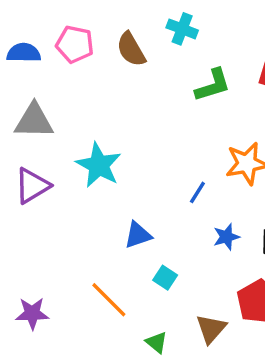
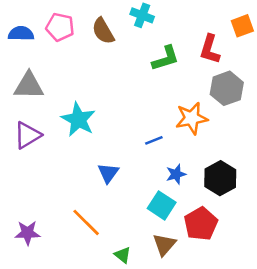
blue line: (197, 192) -> (154, 140), turned 36
blue triangle: (138, 235) -> (108, 173), turned -35
cyan square: (165, 278) -> (162, 205), moved, size x1.5

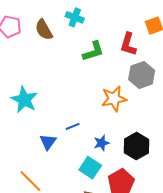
blue line: (154, 140) -> (73, 126), moved

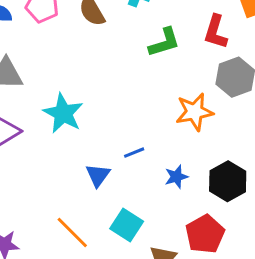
cyan square: (90, 168) -> (127, 225), moved

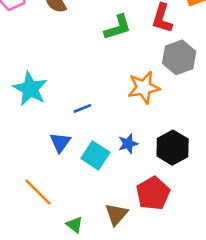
blue line: (134, 153) -> (82, 108), moved
cyan square: (127, 225) -> (95, 155), moved

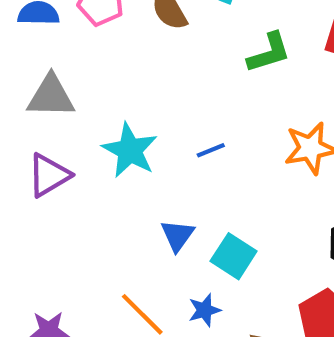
blue line: (82, 108) -> (211, 150), moved
blue star: (128, 144) -> (205, 310), moved

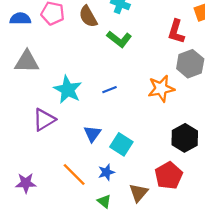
green L-shape: (269, 53) -> (119, 39), moved, turned 55
purple triangle: (49, 175) -> (44, 120), moved

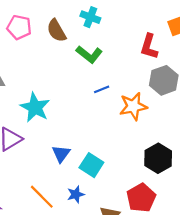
blue line: (110, 90) -> (102, 89), moved

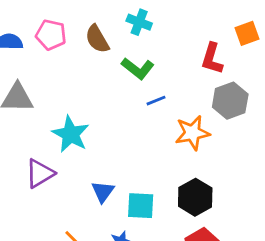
blue line: (102, 89) -> (156, 101), moved
black hexagon: (158, 158) -> (195, 197), moved
cyan square: (91, 165) -> (141, 206), turned -30

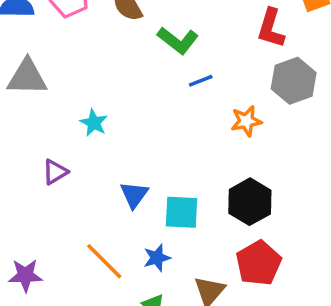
orange star: (192, 133) -> (246, 121), size x0.7
cyan star: (71, 134) -> (94, 123), size x0.6
purple triangle: (40, 173) -> (55, 172), size x0.7

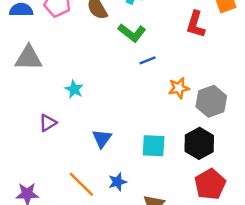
gray hexagon: (294, 81) -> (211, 101), moved
black hexagon: (250, 202) -> (199, 143), moved
cyan square: (181, 212) -> (154, 146), moved
red pentagon: (259, 263) -> (210, 184), moved

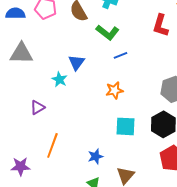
orange star: (179, 88) -> (114, 90), moved
blue triangle: (102, 139) -> (76, 62), moved
orange line: (81, 184) -> (52, 145), moved, turned 65

